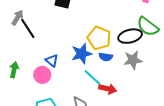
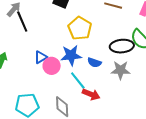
yellow pentagon: (99, 38) -> (80, 28), moved
blue triangle: (52, 61) -> (41, 57), turned 40
pink circle: (42, 75) -> (52, 66), moved

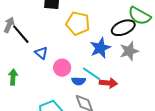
blue star: (71, 55) -> (100, 48), moved
blue triangle: (41, 57) -> (41, 53), moved, turned -32
blue semicircle: (94, 63) -> (79, 81), moved

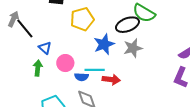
yellow pentagon: (78, 23) -> (82, 19), turned -30
cyan line: (92, 74) -> (95, 70), turned -36
green arrow: (13, 77) -> (38, 68), moved

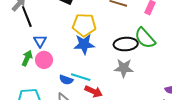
blue star: (104, 44) -> (84, 44), moved
pink circle: (65, 63) -> (44, 60), moved

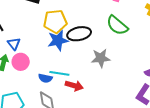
black ellipse: (126, 44) -> (79, 34), moved

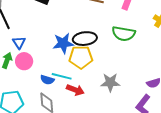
yellow pentagon: (55, 21) -> (81, 57), moved
green semicircle: (117, 25) -> (124, 34), turned -35
gray star: (101, 58) -> (110, 82), moved

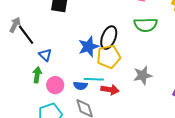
black ellipse: (85, 39) -> (109, 38), turned -50
pink circle: (24, 61) -> (55, 85), moved

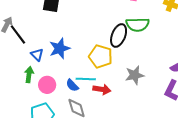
black ellipse: (109, 38) -> (119, 36), moved
blue star: (89, 47) -> (60, 48), moved
yellow pentagon: (109, 57) -> (101, 56), turned 30
blue semicircle: (80, 86) -> (72, 85), turned 40

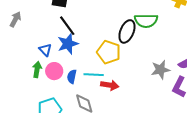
black line: (18, 34) -> (67, 26), moved
gray star: (135, 75) -> (161, 70), moved
pink circle: (47, 85) -> (54, 71), moved
blue semicircle: (72, 85) -> (72, 77), moved, turned 56

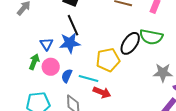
yellow pentagon: (109, 52) -> (108, 60), turned 30
gray star: (161, 70) -> (163, 73), moved

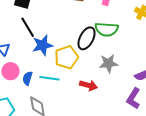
blue star: (70, 43) -> (43, 45), moved
gray star: (163, 73) -> (108, 63), moved
red arrow: (102, 92) -> (88, 85), moved

